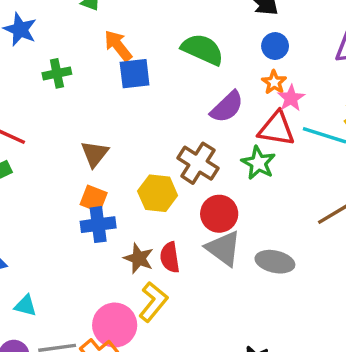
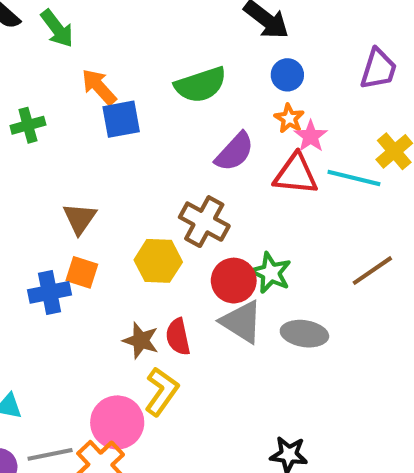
green semicircle: (202, 49) -> (201, 85), turned 141
green star: (258, 163) -> (271, 273), moved
blue cross: (98, 225) -> (49, 292), moved

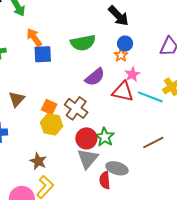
orange star: (289, 118) -> (121, 55), moved
orange square: (82, 272) -> (49, 107), moved
gray triangle: (242, 322) -> (88, 159), turned 30
red semicircle: (178, 337) -> (105, 180), moved

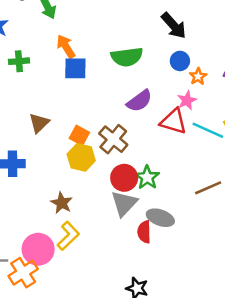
orange star: (121, 55) -> (198, 76), moved

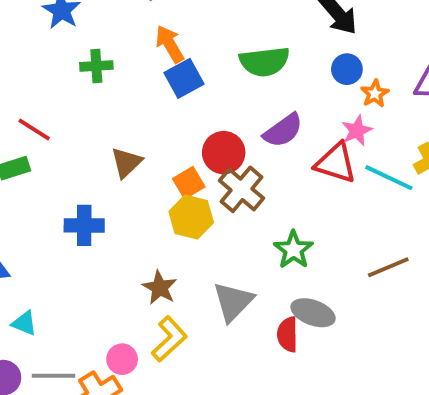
blue square: (75, 68) -> (184, 78), turned -30
orange square: (79, 135) -> (189, 183), turned 30
red circle: (124, 178) -> (224, 153), moved
gray triangle: (124, 203) -> (233, 302), moved
pink circle: (38, 249) -> (122, 359), size x0.6

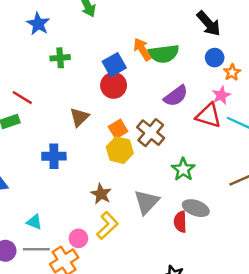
orange arrow: (170, 44) -> (142, 49), moved
red circle: (224, 153) -> (114, 85), moved
cyan triangle: (24, 323) -> (34, 222), moved

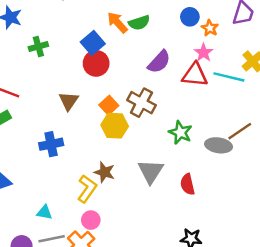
green semicircle: (164, 54) -> (139, 23), size x0.7
gray ellipse: (196, 208) -> (219, 145), moved
yellow L-shape: (107, 226) -> (87, 189), moved

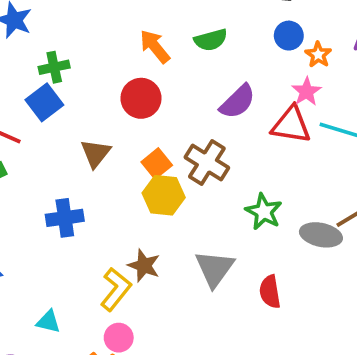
orange arrow: (117, 22) -> (155, 46), moved
blue square: (93, 43) -> (44, 102), moved

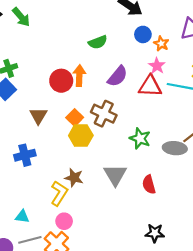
orange arrow: (155, 46) -> (79, 76), moved, turned 48

